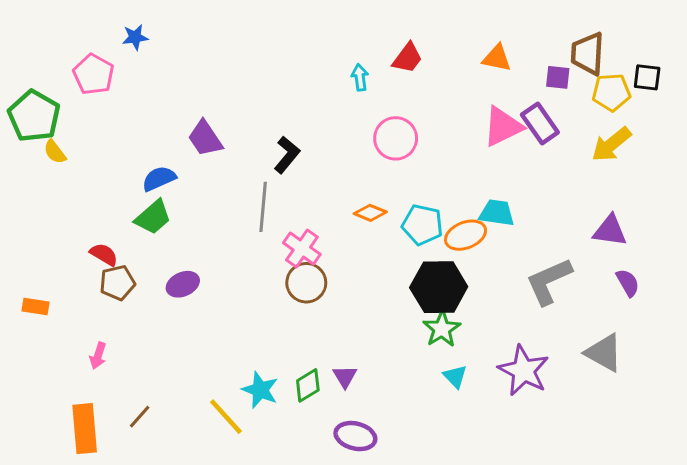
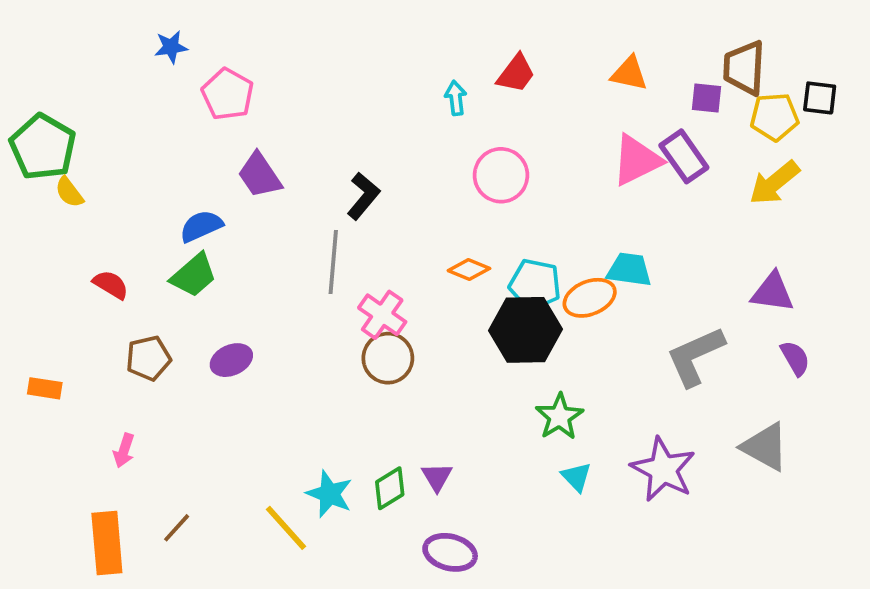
pink pentagon: (93, 74) -> (228, 94), moved
red semicircle: (104, 254) -> (111, 285), moved
black hexagon: (439, 287) -> (526, 330), moved

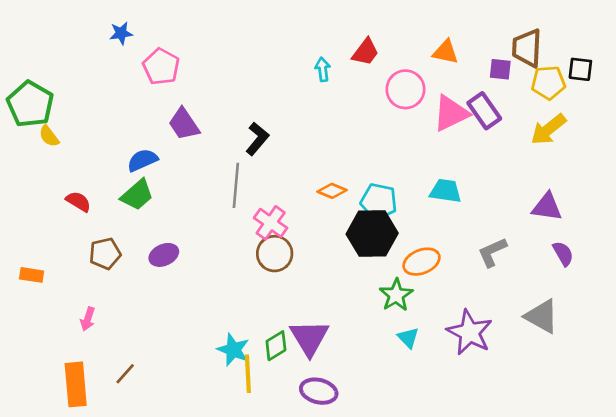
pink circle: (501, 175) -> (405, 89), moved
orange ellipse: (590, 298) -> (422, 262), moved
gray L-shape: (695, 356) -> (492, 252), size x0.7
purple triangle: (437, 477) -> (309, 338), size x1.8
yellow line: (286, 528) -> (248, 374), moved, turned 39

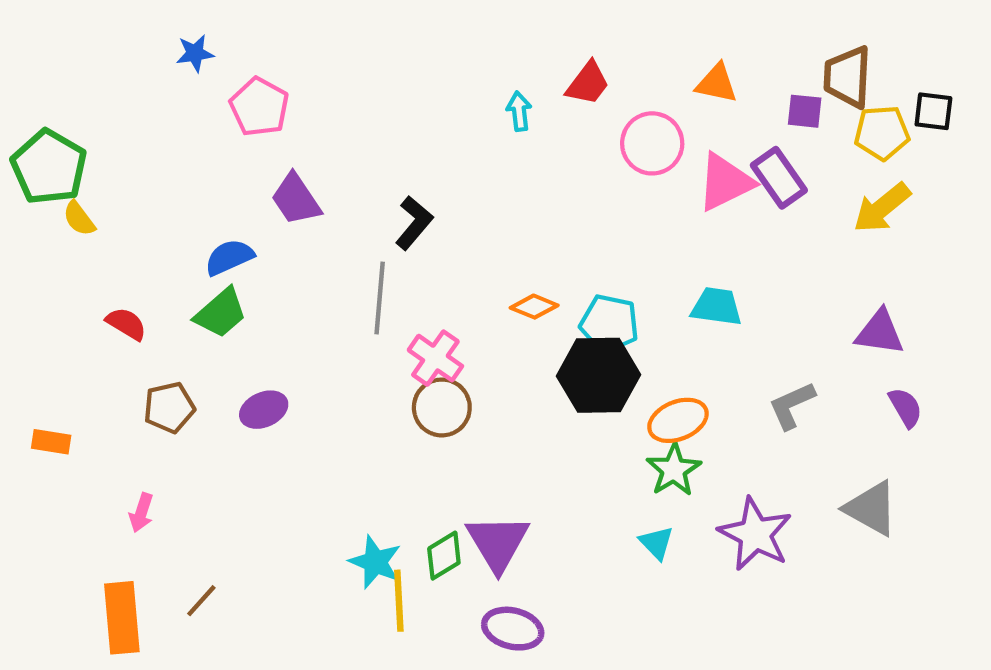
green star: (396, 295) -> (674, 470), moved

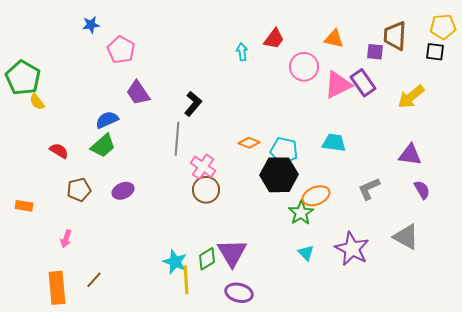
yellow pentagon: (882, 133) -> (443, 27), moved
green star: (674, 470) -> (301, 213), moved

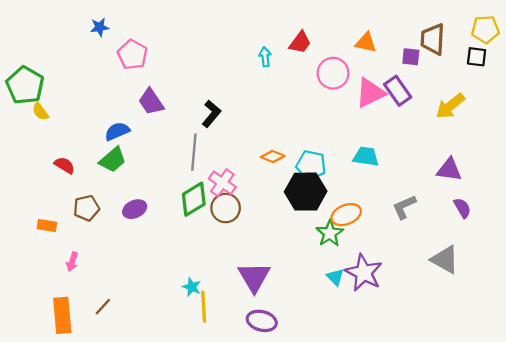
orange rectangle: (24, 206) -> (47, 226), moved
purple star: (352, 249) -> (364, 273), moved
green diamond: (207, 259) -> (194, 199), moved, size x1.4
cyan star: (175, 262) -> (192, 287), size x0.7

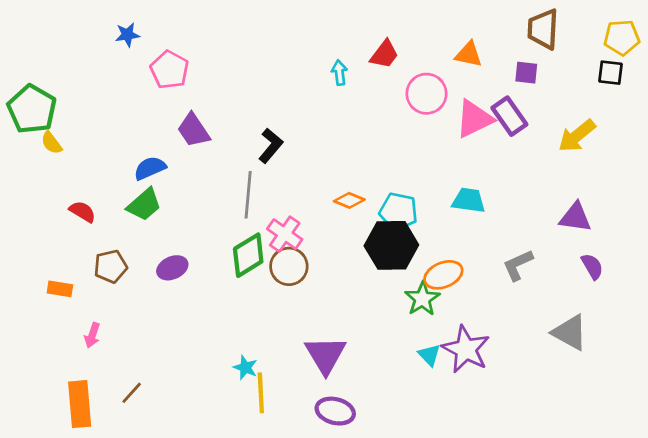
brown trapezoid: (433, 39) -> (543, 29), moved

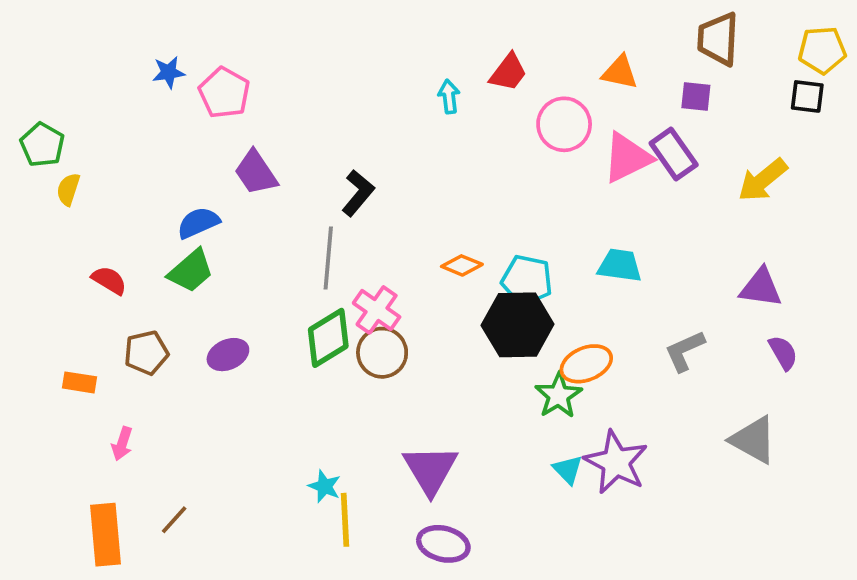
blue star: (127, 35) -> (169, 72), moved
green pentagon: (32, 109) -> (42, 145), size x0.7
yellow semicircle: (52, 143) -> (68, 189), turned 55

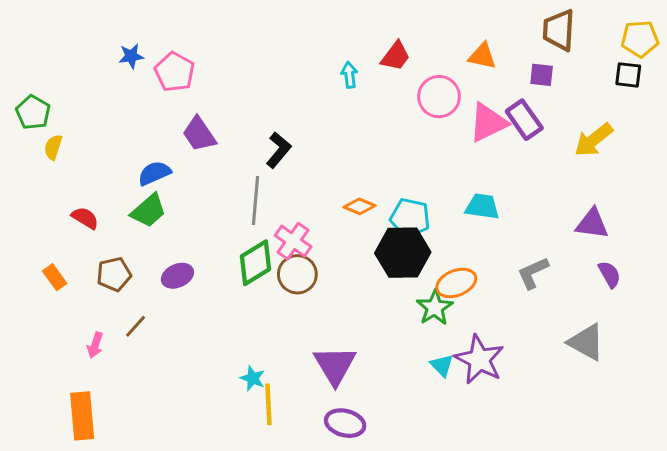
orange rectangle: (79, 382) -> (55, 277), moved, turned 45
brown line: (174, 520) -> (136, 326), moved

